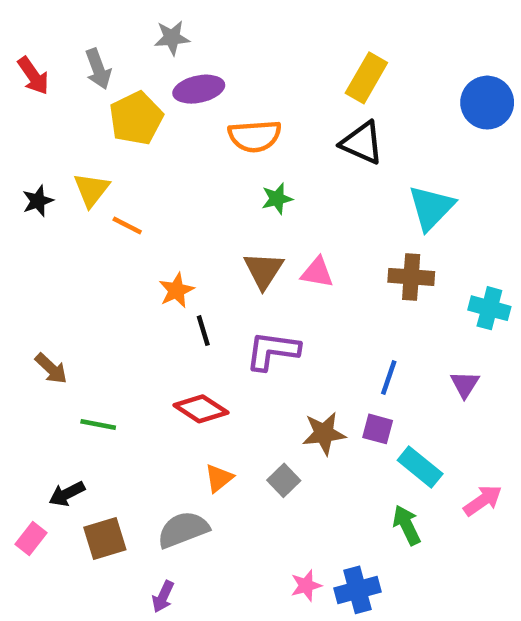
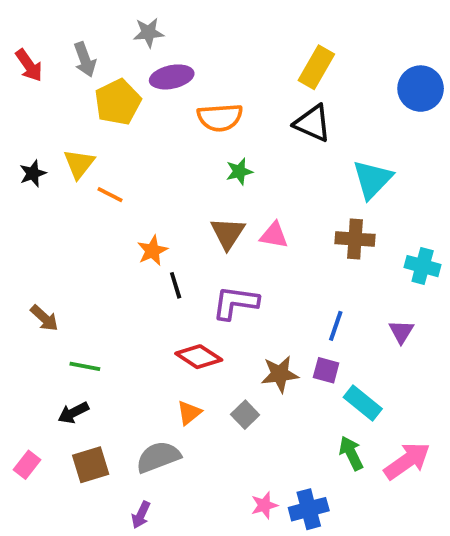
red diamond: (201, 409) -> (199, 357), moved
black arrow: (67, 494) -> (73, 413), moved
pink arrow: (483, 500) -> (407, 461), moved, size x1.4

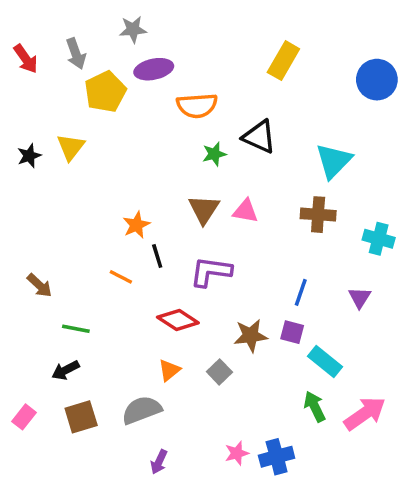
black triangle: (313, 123) -> (259, 137), moved
orange line: (110, 195) -> (121, 277), moved
purple arrow: (141, 515) -> (159, 462), moved

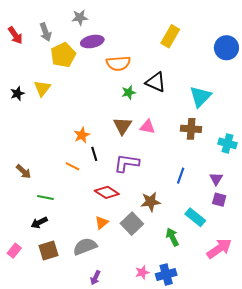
purple square: (292, 332) -> (219, 200), moved
gray square: (219, 372) -> (132, 224), size x1.5
green arrow: (315, 407) -> (172, 237), moved

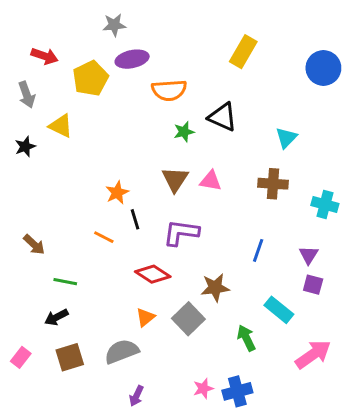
gray arrow: (45, 32) -> (27, 95), moved
red arrow: (15, 35) -> (44, 56), moved, turned -36
yellow triangle: (42, 88) -> (61, 126), turned -42
black star: (17, 94) -> (25, 147), moved
cyan triangle: (200, 97) -> (286, 138), size x0.7

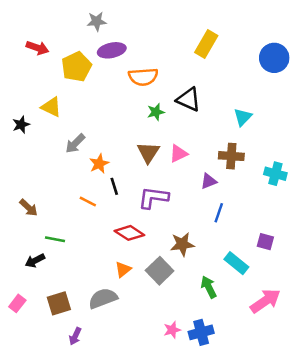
gray arrow: (27, 95) -> (75, 143), moved, turned 65
pink triangle: (211, 181) -> (178, 154), turned -36
purple triangle: (309, 255) -> (209, 181), moved, turned 36
black arrow: (56, 317) -> (35, 261), moved
purple arrow: (136, 396) -> (75, 336), moved

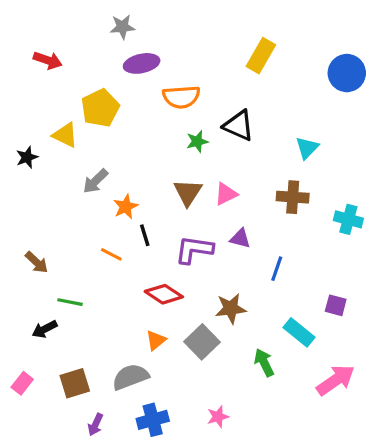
yellow pentagon: (76, 67) -> (100, 108), moved
purple triangle: (209, 181) -> (240, 238), moved, turned 36
blue cross: (201, 332) -> (153, 420), moved

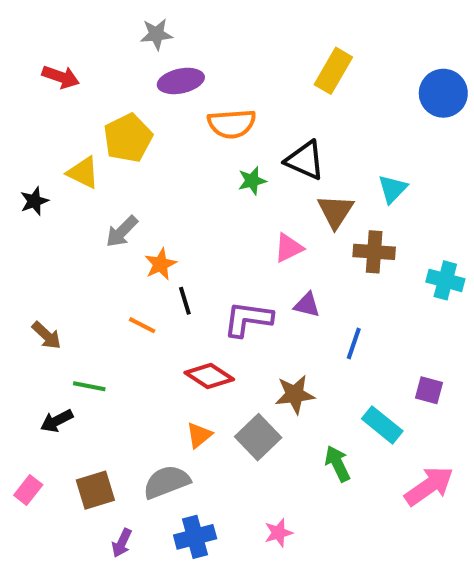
brown triangle: (188, 192) -> (335, 211), moved

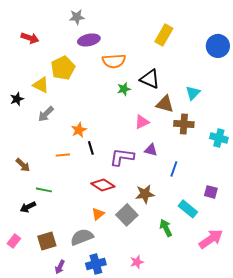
brown triangle: (335, 211) -> (165, 104), turned -48
gray arrow: (122, 232) -> (46, 114), moved
orange line: (142, 325) -> (63, 155), moved, turned -32

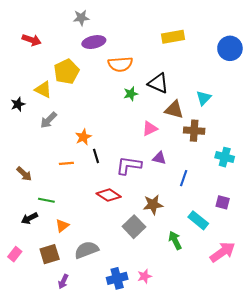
yellow rectangle: (164, 35) -> (173, 37), turned 50
cyan cross: (219, 138) -> (225, 157), moved
orange triangle: (98, 214) -> (62, 226), moved
blue cross: (96, 264) -> (117, 278), moved

